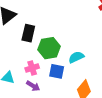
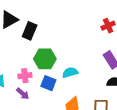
black rectangle: (28, 33) -> (30, 31), moved

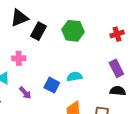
green hexagon: (45, 59) -> (73, 31), moved
pink cross: (25, 76) -> (19, 58), moved

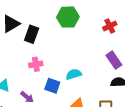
green hexagon: (73, 31) -> (68, 17), moved
pink cross: (19, 58) -> (36, 64), moved

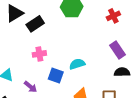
black rectangle: (32, 34) -> (35, 24), turned 36

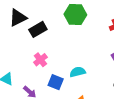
pink cross: (39, 54) -> (40, 60), turned -32

